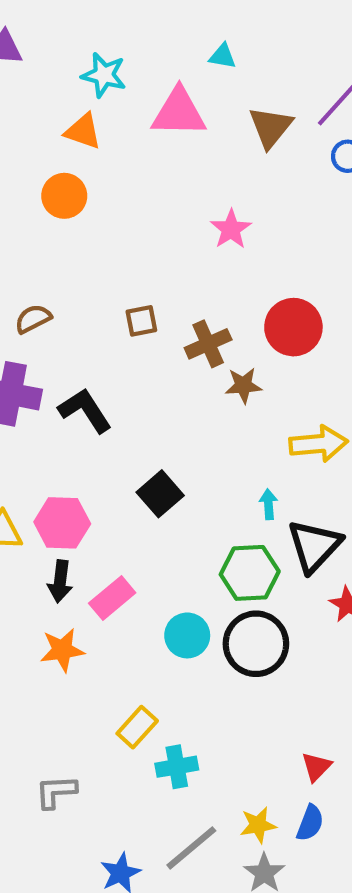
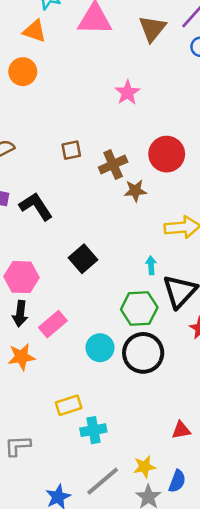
yellow rectangle: (137, 727) -> (69, 405), turned 30
red triangle: (316, 767) -> (181, 430), turned 36
blue semicircle: (310, 823) -> (177, 481), moved

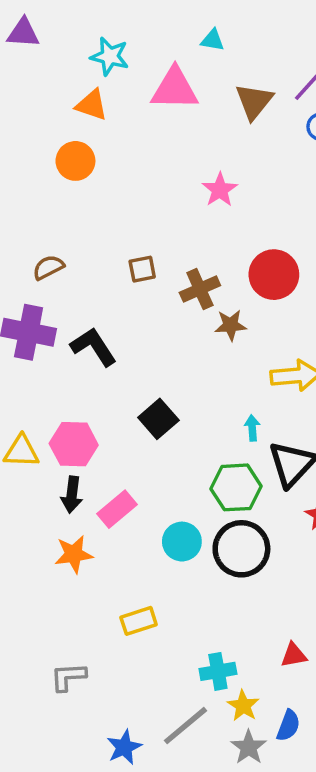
cyan cross: (93, 430) -> (218, 671), moved
yellow star: (144, 467) -> (243, 706), turned -30

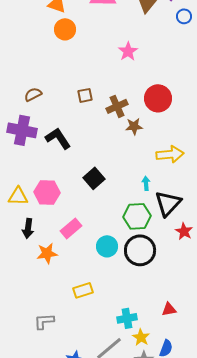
orange circle: (75, 161) -> (65, 29), moved
black arrow: (72, 495) -> (28, 228), moved

